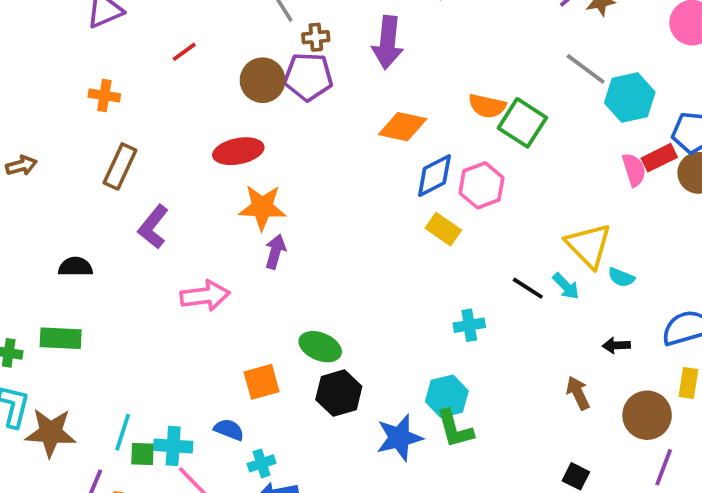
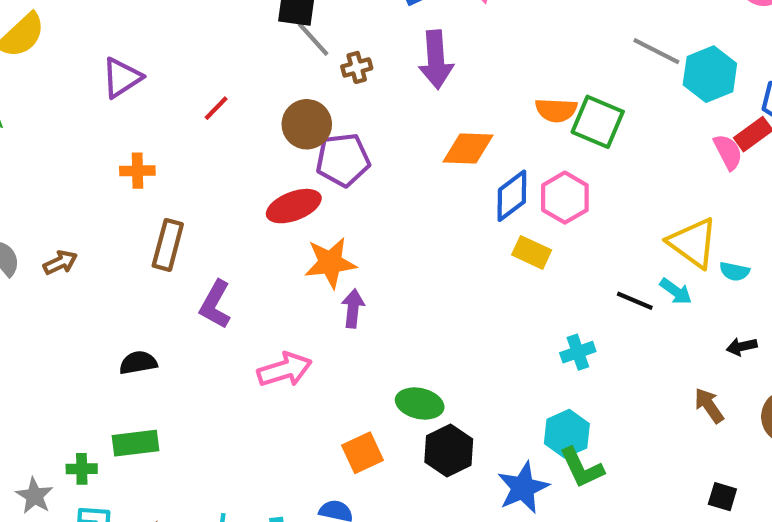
purple pentagon: (308, 77) -> (343, 160), moved

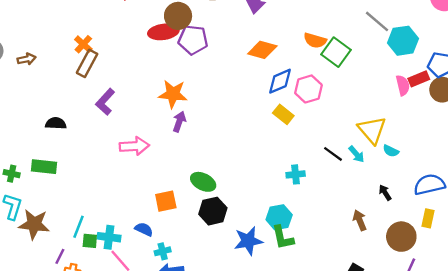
orange cross: (137, 171) -> (83, 44), moved, turned 30
red ellipse: (294, 206) -> (163, 32), moved
black arrow: (742, 347) -> (385, 193), turned 56

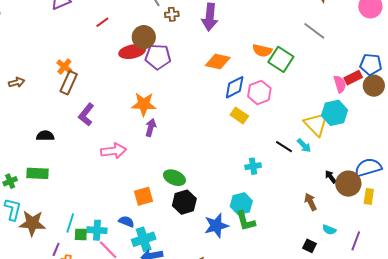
cyan hexagon: (403, 41) -> (335, 113), moved
cyan semicircle: (391, 151) -> (329, 230), moved
green cross: (12, 174) -> (10, 181), turned -32
brown circle: (401, 237) -> (348, 184), moved
cyan cross: (163, 251) -> (144, 239), size x1.6

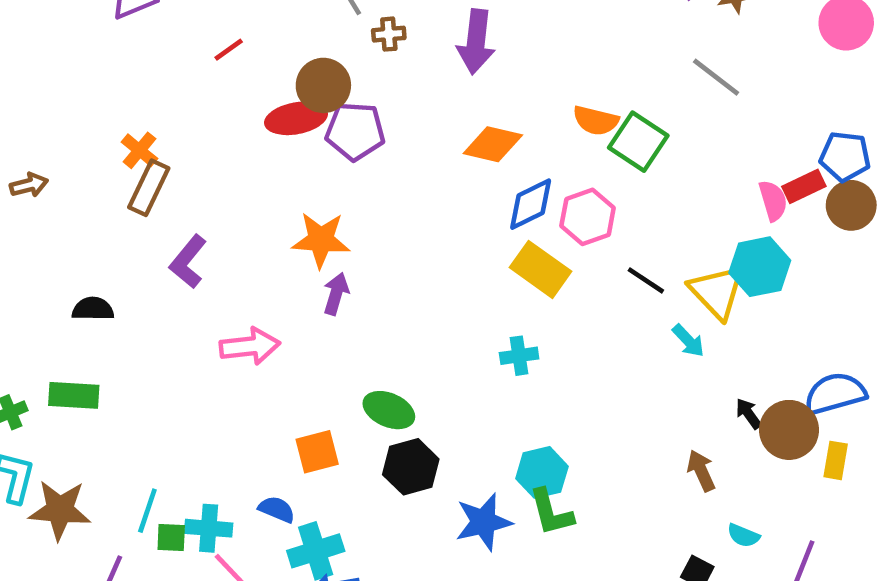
yellow rectangle: (239, 116) -> (540, 269), size x1.4
black line: (284, 147) -> (646, 280), moved
cyan cross: (253, 166) -> (519, 356), moved

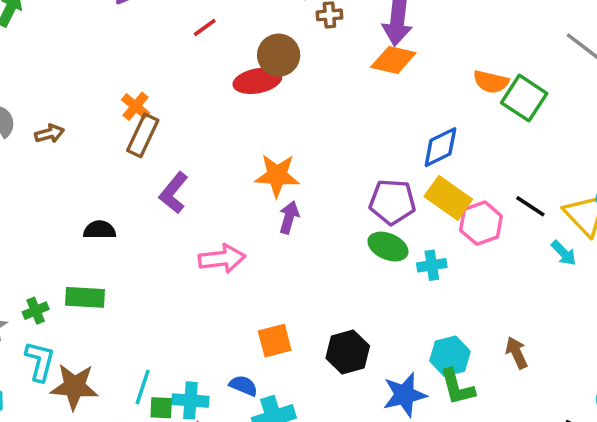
purple pentagon: (355, 131) -> (392, 202), moved
orange diamond: (493, 144) -> (393, 60), moved
pink hexagon: (588, 217) -> (481, 223), moved
green ellipse: (389, 410) -> (388, 247), moved
brown arrow: (701, 471) -> (517, 353), moved

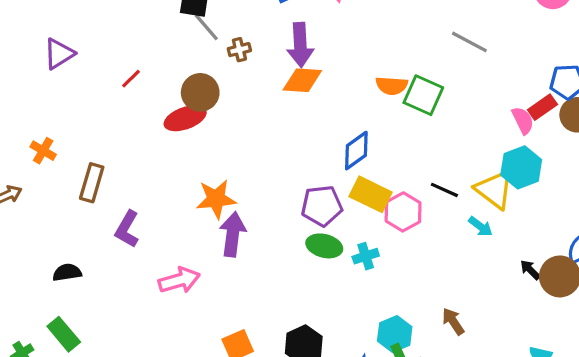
orange cross: (135, 106) -> (43, 151), moved
purple arrow: (289, 217) -> (233, 234), size x1.5
green rectangle: (85, 297) -> (64, 334), turned 56

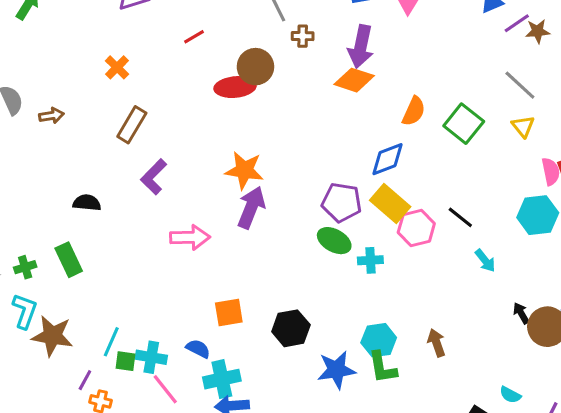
orange semicircle: (392, 86) -> (414, 111), moved, turned -84
orange cross: (43, 151) -> (117, 67), moved
yellow triangle: (494, 190) -> (523, 126), moved, size x0.6

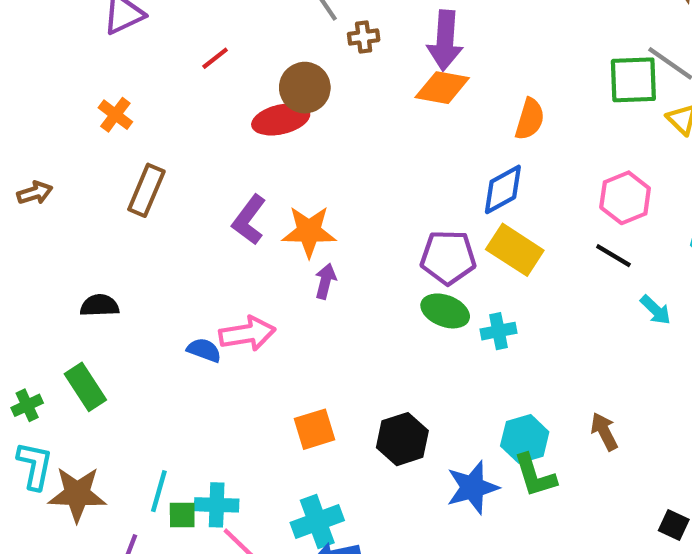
green square: (464, 124) -> (633, 80), moved, turned -33
purple L-shape: (154, 177) -> (249, 220), moved
purple arrow: (251, 207) -> (325, 281), size x0.6
pink hexagon: (416, 228) -> (625, 198), moved
blue semicircle: (198, 349) -> (204, 350), moved

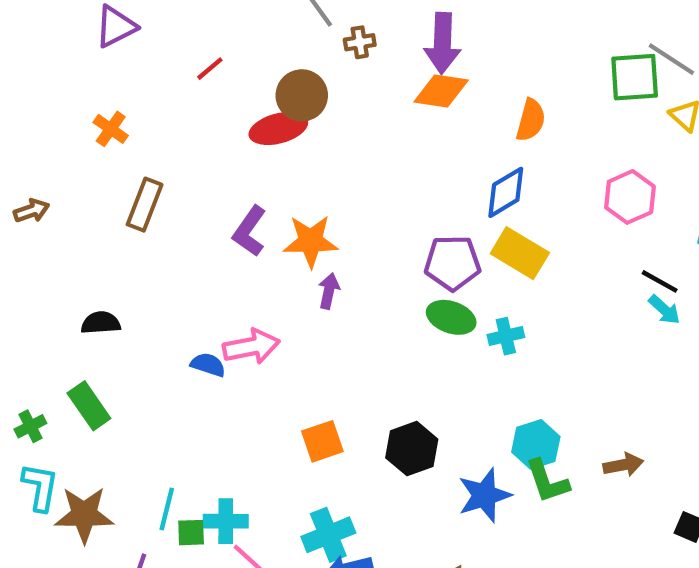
black line: (613, 256) -> (660, 281), moved
brown arrow: (604, 432) -> (623, 465), moved, turned 108

